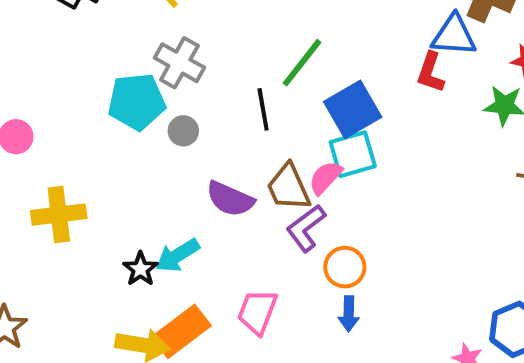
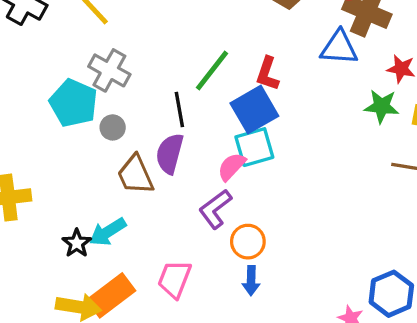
red L-shape: (430, 72) -> (267, 74), moved
cyan pentagon: (137, 102) -> (73, 103), turned 30
brown trapezoid: (288, 187) -> (135, 175), moved
purple semicircle: (230, 199) -> (170, 154), moved, turned 81

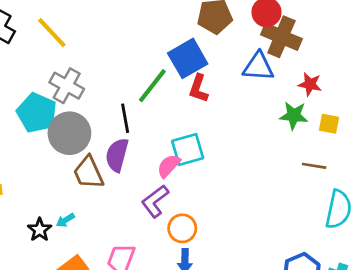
blue square: (254, 110) -> (188, 58), moved
gray circle: (113, 127) -> (69, 133), size x2.0
cyan arrow: (108, 232) -> (65, 220), size x0.6

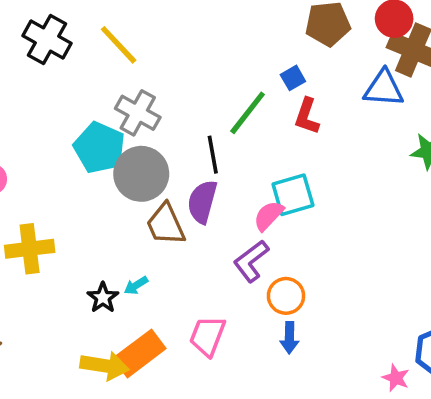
blue square: (188, 58) -> (293, 78), size x0.5

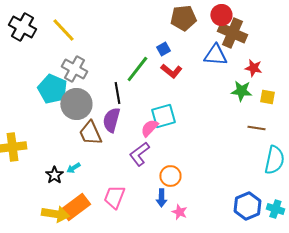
red L-shape: (307, 116) -> (171, 71), turned -70
orange circle: (286, 296) -> (170, 176), moved
pink star: (396, 378) -> (179, 212), moved

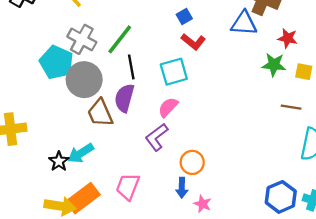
green line: (137, 69) -> (120, 39), moved
cyan square: (163, 116) -> (174, 72), moved
cyan arrow: (73, 168) -> (81, 153), size x1.6

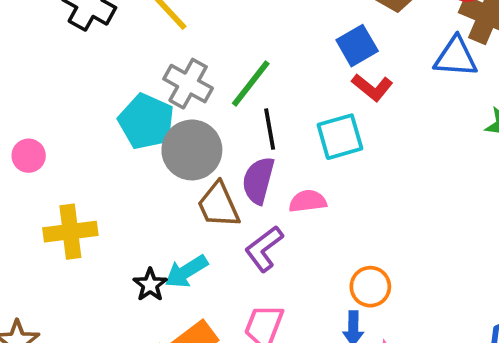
blue square: (184, 16) -> (357, 46), size x1.5
pink semicircle: (168, 107) -> (308, 201), moved, turned 40
purple L-shape: (157, 137) -> (264, 249), moved

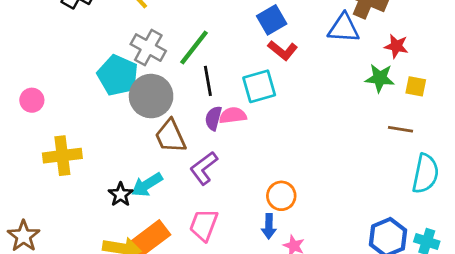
purple semicircle: (258, 180) -> (213, 118), moved, size x0.7
pink semicircle: (308, 201) -> (233, 115), moved

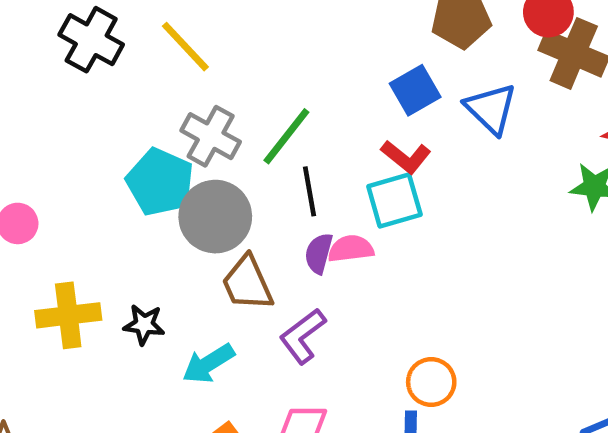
blue triangle: (344, 28) -> (491, 109), moved, turned 40
red L-shape: (283, 50) -> (406, 157), moved
black star: (121, 194) -> (144, 325), moved, turned -30

